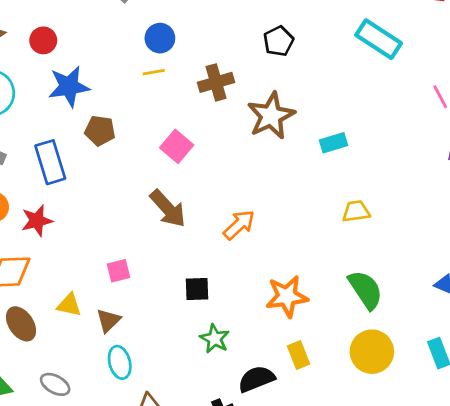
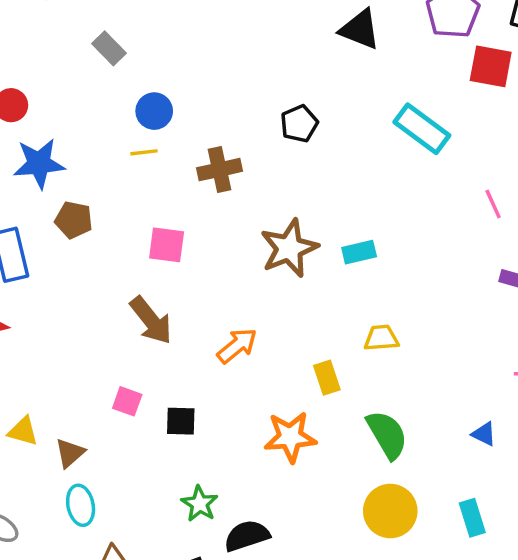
brown star: (271, 116) -> (289, 248), moved
pink square: (177, 146) -> (167, 245), turned -36
pink square: (119, 271) -> (127, 401), moved, turned 30
green star: (215, 339) -> (200, 504), moved
yellow rectangle: (298, 355) -> (327, 378), moved

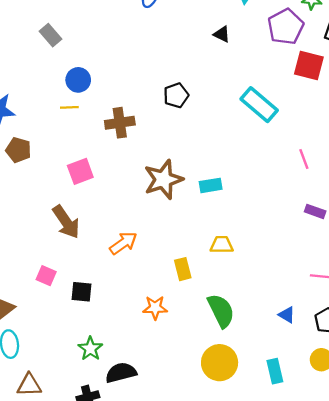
black triangle: (360, 29) -> (222, 34), size x0.6
pink square: (167, 245) -> (80, 171), turned -32
orange star: (290, 437) -> (155, 308), size x0.7

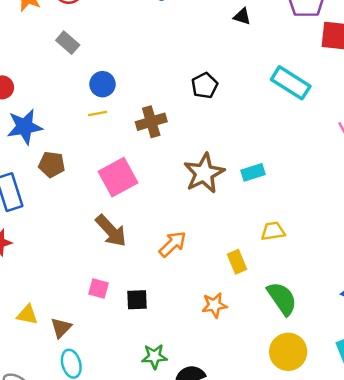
pink square: (80, 171) -> (118, 177), size x1.4
green star: (90, 349) -> (154, 356), turned -30

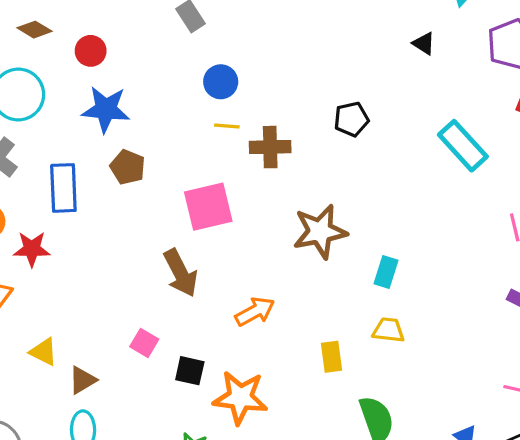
yellow line: (97, 114) -> (227, 126), moved
cyan rectangle: (253, 172) -> (386, 272), moved, turned -70
orange star: (214, 305) -> (240, 398), moved, size x1.6

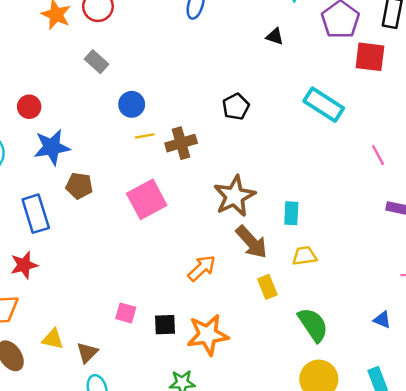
brown arrow: (181, 273) -> (252, 242), moved

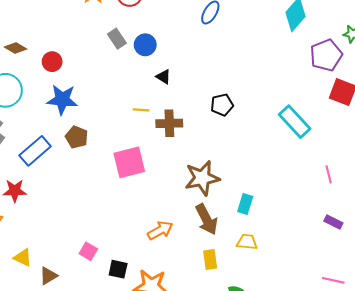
black triangle: (275, 36) -> (164, 77), moved
blue circle: (132, 104) -> (145, 45), moved
blue rectangle: (36, 214) -> (35, 151), turned 52

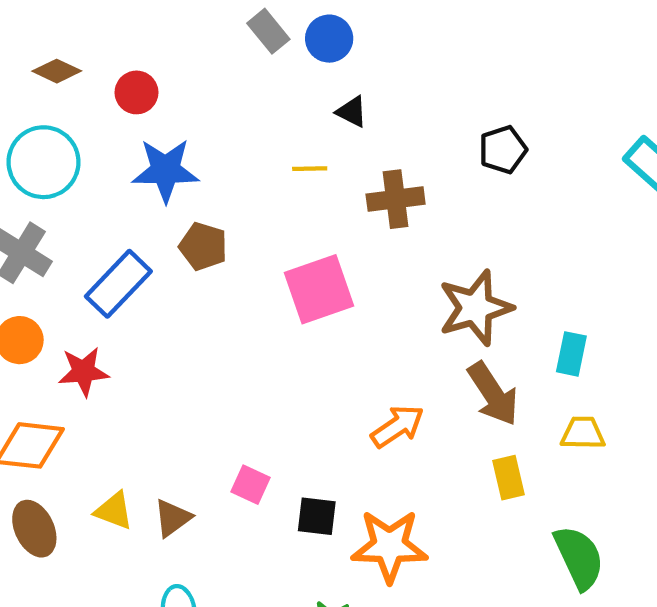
black triangle: (164, 77) -> (352, 112), moved
yellow line: (141, 110) -> (310, 169), moved
brown triangle: (48, 276) -> (172, 518), moved

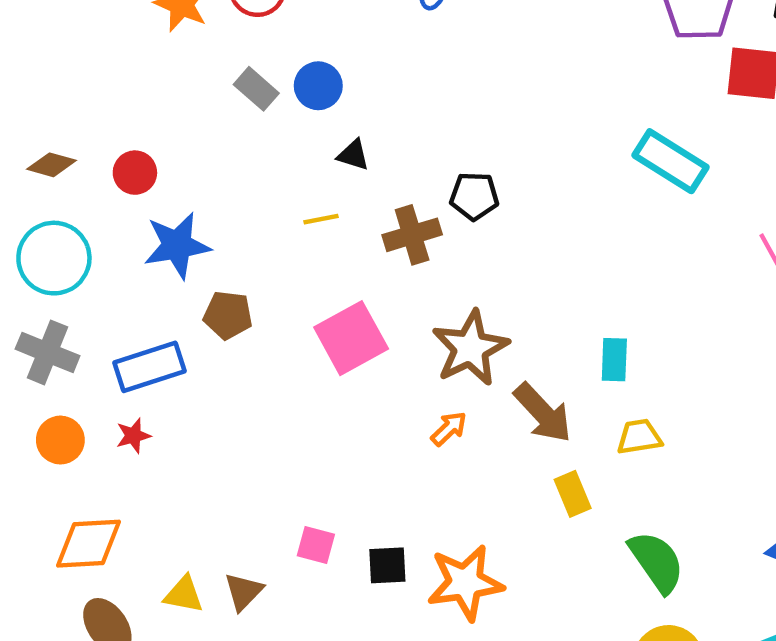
black pentagon: (503, 150) -> (474, 196), moved, turned 30
blue rectangle: (118, 284) -> (150, 367), turned 38
brown star: (475, 308) -> (470, 348), moved
red star: (84, 372) -> (133, 436), moved, size x0.7
orange arrow: (398, 426) -> (449, 429), moved, size x0.7

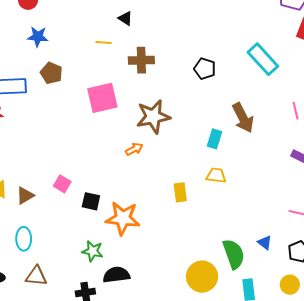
black pentagon: (474, 196) -> (205, 69), moved
blue star: (177, 245) -> (38, 37), size x0.7
brown arrow: (543, 413) -> (243, 118), moved
green semicircle: (657, 562) -> (234, 254), moved

